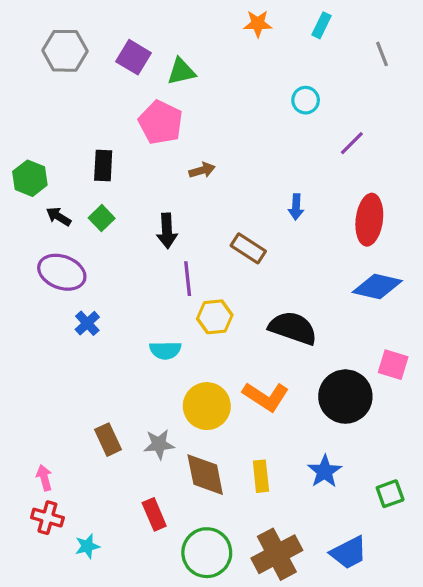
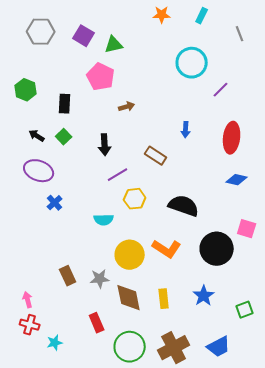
cyan circle: (306, 100) -> (192, 63), size x1.8
green hexagon: (30, 178) -> (26, 90), moved
purple line: (188, 279) -> (118, 175), turned 65
blue diamond: (377, 287) -> (237, 180), size x0.7

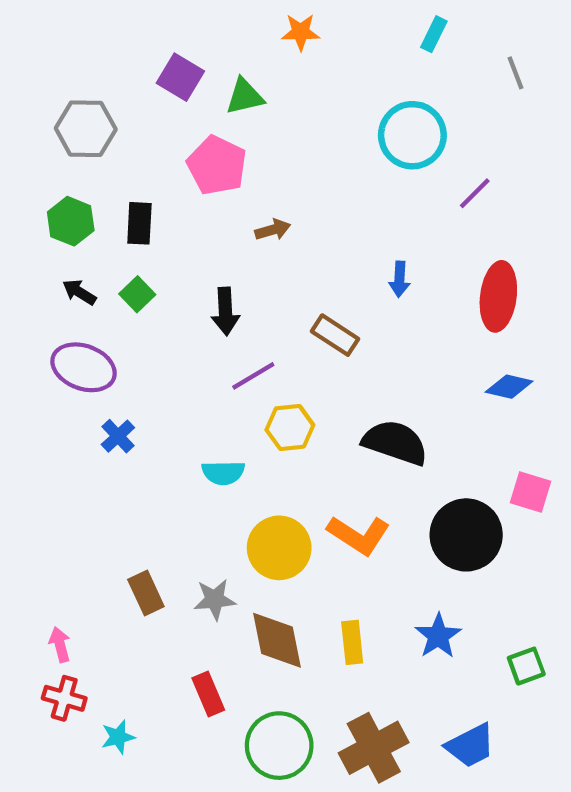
orange star: (162, 15) -> (301, 32), moved
gray hexagon: (41, 32) -> (86, 129), moved
green hexagon: (26, 90) -> (71, 221), moved

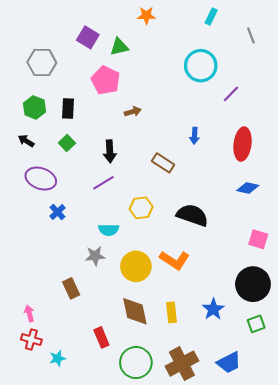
black arrow: (79, 292) -> (26, 141), moved
purple line: (253, 376) -> (103, 183), moved
black circle: (466, 535) -> (253, 284), moved
gray star: (215, 599) -> (95, 256), moved

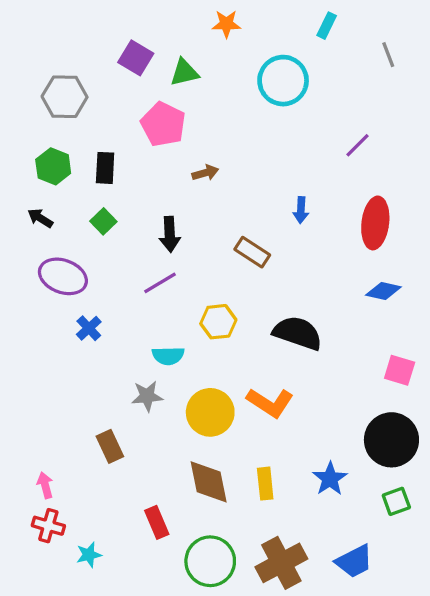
cyan circle: (201, 66) -> (283, 81), moved

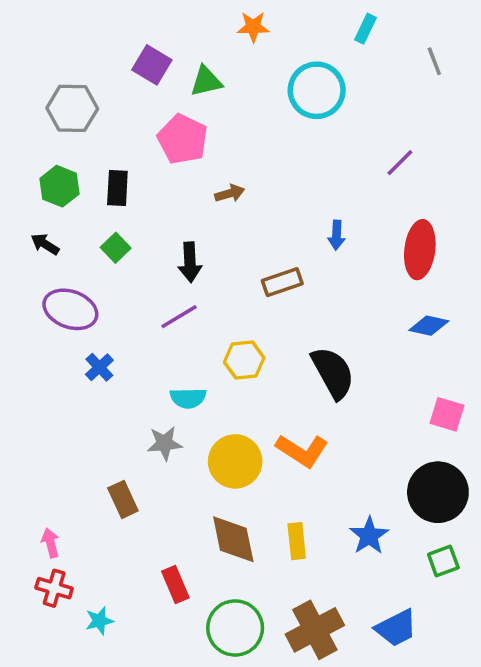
brown rectangle: (252, 252) -> (282, 282), turned -52
black semicircle: (298, 333) -> (333, 373), turned 42

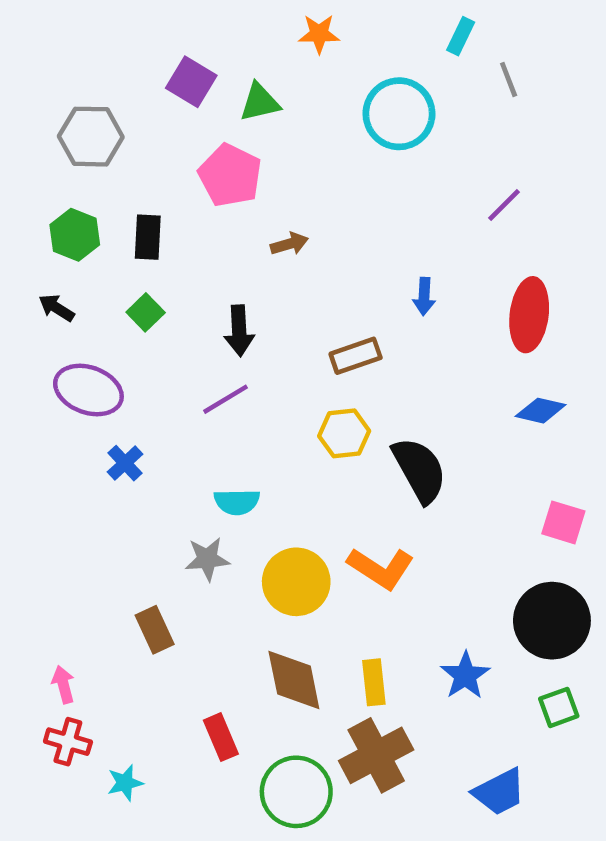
gray line: (434, 61) -> (509, 80), moved
yellow hexagon: (244, 360) -> (344, 433), moved
brown cross: (315, 630) -> (376, 755), moved

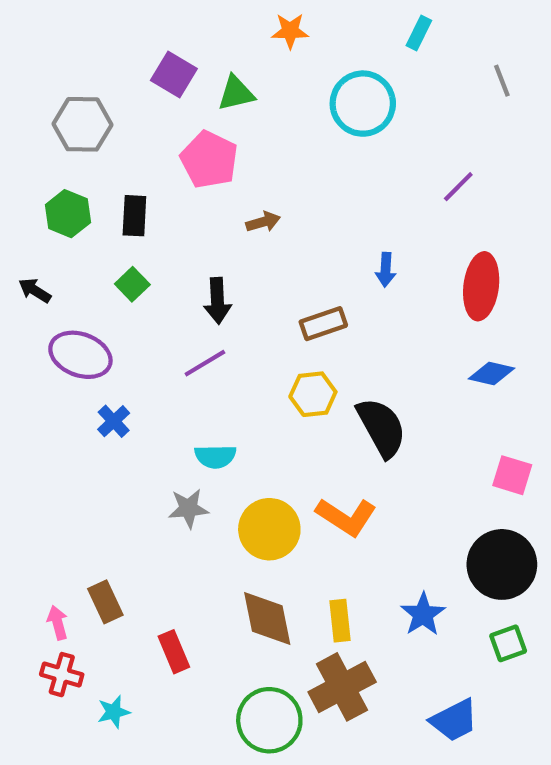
gray line: (509, 80) -> (502, 81), moved
black arrow: (57, 308) -> (35, 290), moved
brown rectangle: (155, 630) -> (105, 602), moved
red rectangle: (221, 737) -> (174, 652), moved

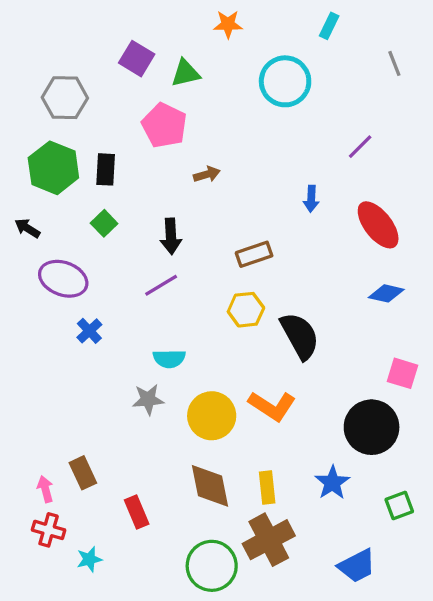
green hexagon: (68, 214) -> (53, 168), size x1.4
blue arrow: (386, 270) -> (311, 199), moved
red ellipse: (481, 286) -> (378, 225), turned -45
black circle: (502, 564) -> (372, 427), moved

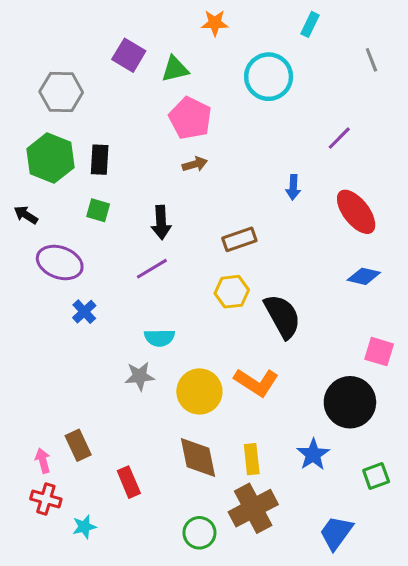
pink pentagon: (164, 125) -> (190, 118), moved
green square: (104, 223) -> (98, 210), turned -30
green circle: (212, 566) -> (199, 533), size x0.7
blue trapezoid: (357, 566) -> (336, 533), turned 153

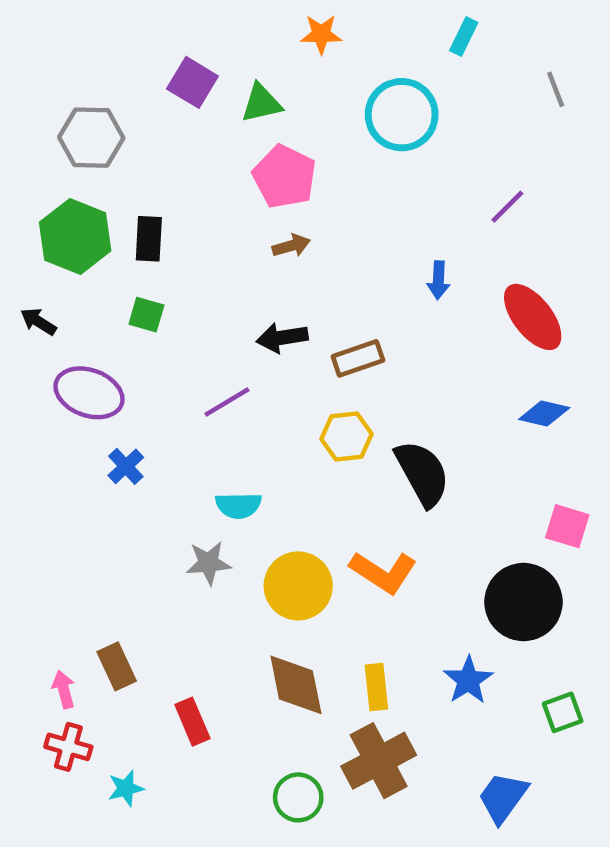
black arrow: (161, 223) -> (282, 338), moved, turned 84

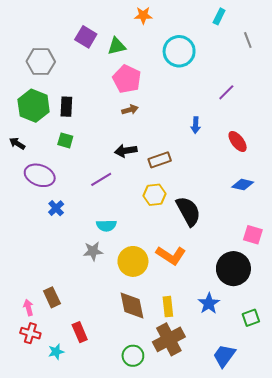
cyan rectangle: (464, 36) -> (219, 16), moved
red ellipse: (533, 317) -> (238, 141), size x0.7
red rectangle: (192, 722) -> (80, 332), moved

